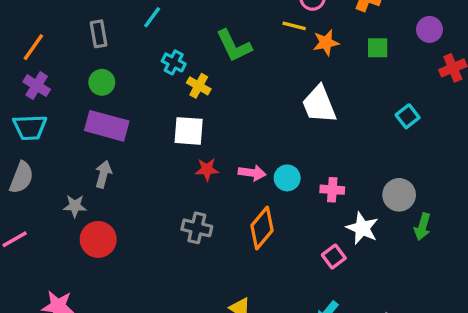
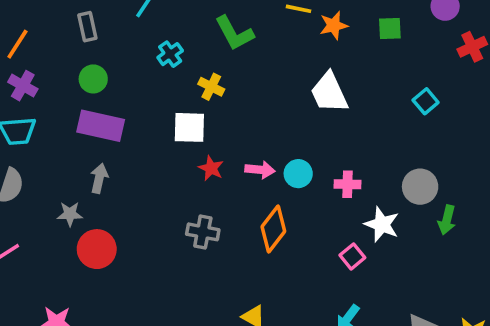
cyan cross: (174, 62) -> (170, 54), turned 30
yellow cross: (199, 86) -> (211, 87), moved
red star: (207, 169) -> (211, 168), turned 30

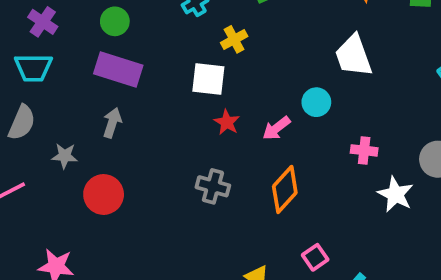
yellow cross: (211, 87) -> (234, 39), turned 30
pink arrow: (260, 170) -> (276, 128), turned 132
cyan circle: (298, 174) -> (316, 102), moved
gray star: (70, 214) -> (65, 156), moved
pink square: (352, 256) -> (315, 257), moved

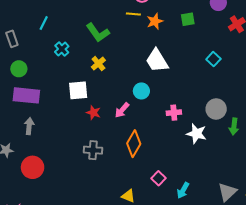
yellow cross: (234, 39) -> (98, 64), moved

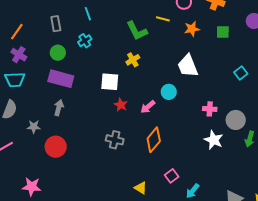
yellow line: (133, 14) -> (163, 19), moved
cyan line: (44, 23) -> (88, 14), turned -56
cyan cross: (62, 49) -> (85, 41), moved
pink cross: (174, 113) -> (210, 109), moved

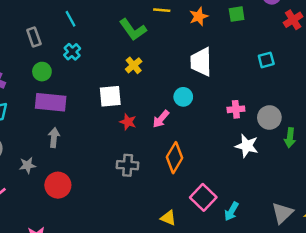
white trapezoid: (188, 66) -> (201, 62), turned 30
cyan square: (241, 73) -> (266, 60), turned 32
pink square: (172, 176) -> (203, 197), size x1.5

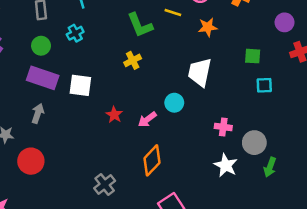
green square: (237, 14) -> (253, 56), moved
white square: (110, 96) -> (80, 85), moved
gray cross: (128, 165) -> (105, 184), moved, turned 35

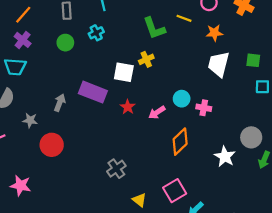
white trapezoid: (200, 72) -> (219, 64), moved
purple rectangle: (43, 78) -> (93, 92), moved
white square: (80, 85) -> (124, 72), moved
pink cross: (223, 127) -> (204, 108), moved
orange diamond: (152, 160) -> (180, 142), moved

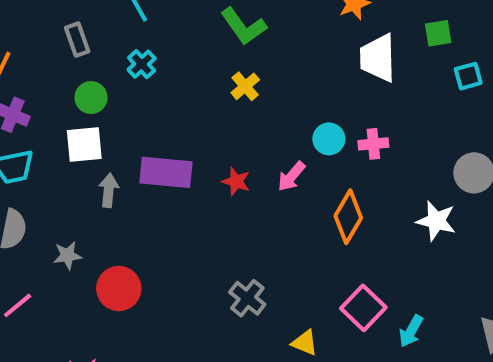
white square: (124, 72) -> (84, 144), moved
gray arrow: (60, 103) -> (109, 190), moved

